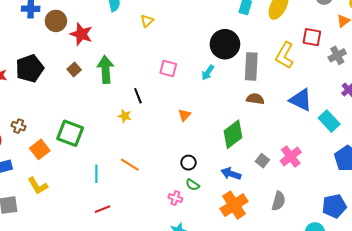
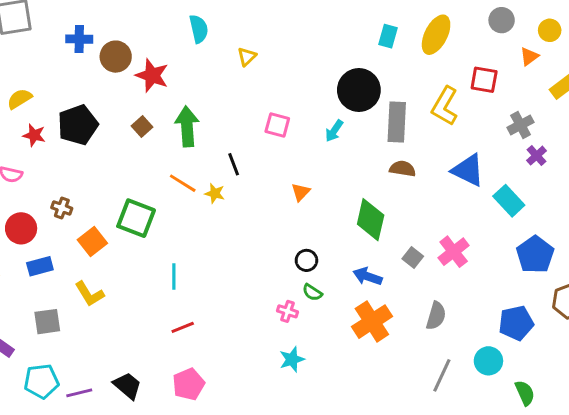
gray cross: (337, 55) -> (521, 125), moved
green diamond: (233, 134) -> (371, 220), turned -40
orange line: (130, 165) -> (183, 183), moved

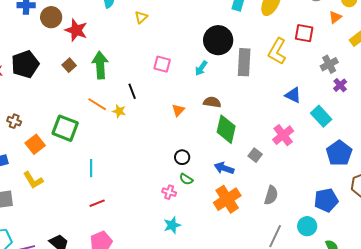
brown semicircle: (403, 169) -> (212, 102), moved
blue triangle: (468, 170) -> (293, 95), size x0.7
pink cross: (454, 252) -> (283, 135), moved

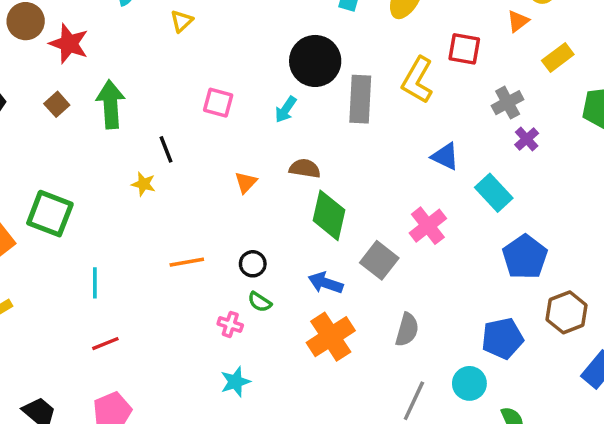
orange line: (97, 104) -> (187, 262), moved, turned -42
gray square: (255, 155) -> (379, 260), size x1.5

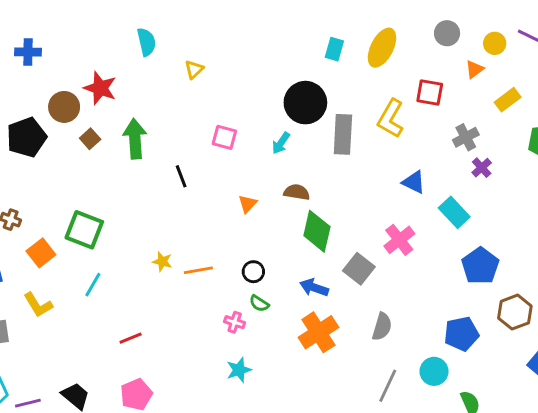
brown circle: (26, 21) -> (64, 107), moved
yellow star: (144, 184) -> (162, 262), moved
cyan line: (95, 283) -> (93, 285), moved, turned 30

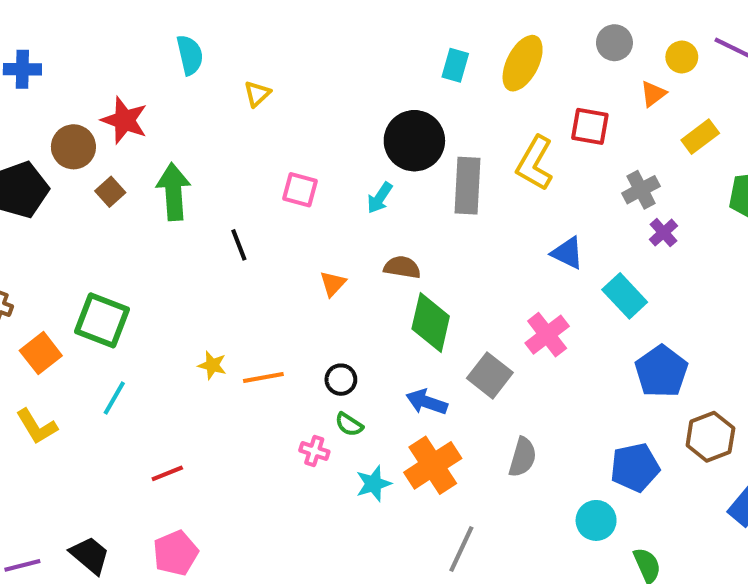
cyan star: (239, 370) -> (374, 484), moved
gray line: (388, 386) -> (461, 549), moved

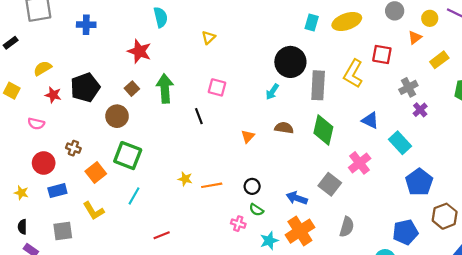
cyan semicircle: (190, 55) -> (161, 17), moved
yellow ellipse: (523, 63) -> (347, 21), turned 44
brown circle: (73, 147) -> (117, 116), moved
pink square: (300, 190) -> (217, 87), moved
green diamond: (431, 322) -> (323, 130), moved

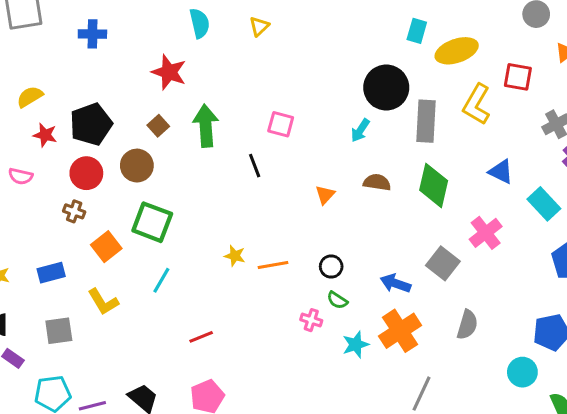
yellow ellipse: (347, 21) -> (457, 51), moved
yellow triangle: (208, 37) -> (259, 26), moved
red circle: (44, 163) -> (86, 173), moved

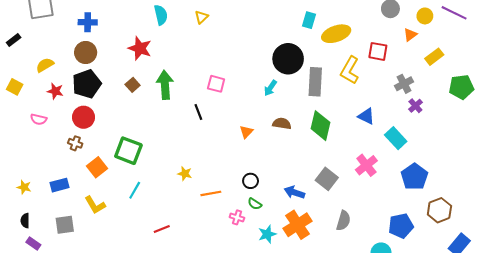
brown circle: (137, 166) -> (86, 53), moved
pink cross: (486, 233) -> (366, 165), moved
orange line: (273, 265) -> (211, 193), moved

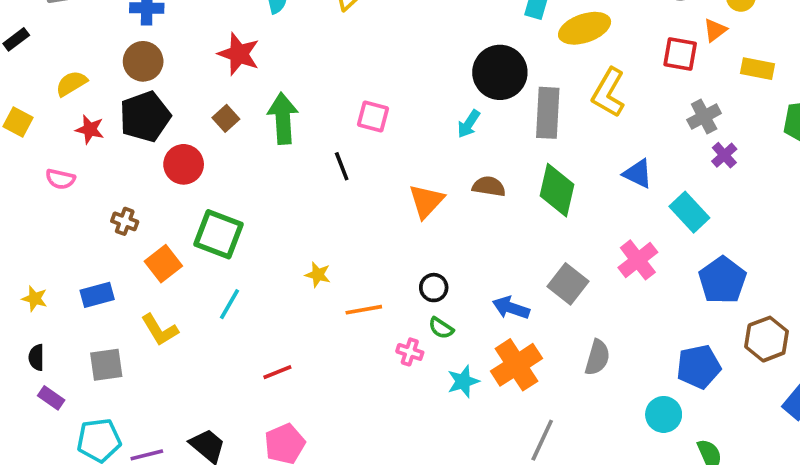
red square: (378, 51) -> (680, 54), moved
yellow rectangle: (434, 57) -> (757, 69), turned 48
red circle: (84, 117) -> (184, 164), moved
orange triangle: (246, 132) -> (426, 201), size x1.5

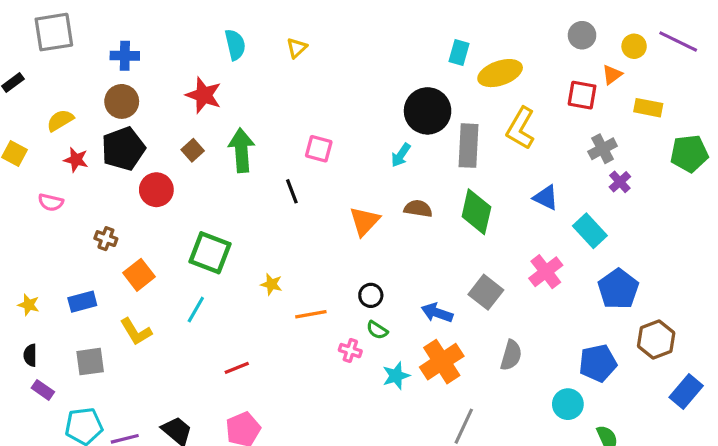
green square: (219, 234) -> (210, 253), moved

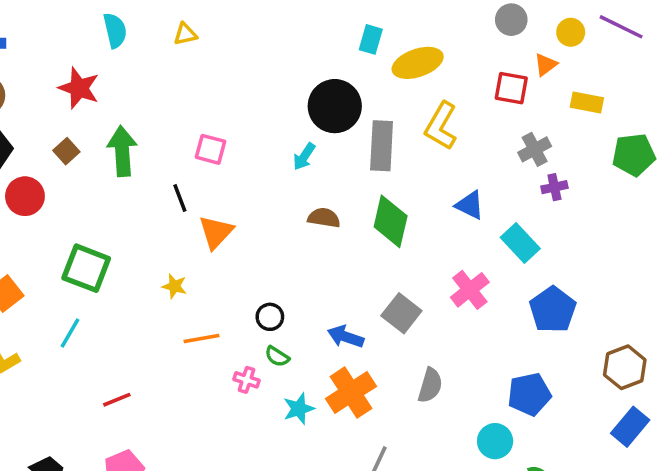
yellow triangle: (297, 48) -> (185, 34), turned 30
purple cross: (620, 182) -> (554, 187), turned 30
orange triangle: (364, 221) -> (216, 232), moved
yellow star: (271, 284) -> (174, 286), moved
brown hexagon: (656, 339) -> (625, 367), moved

